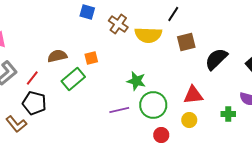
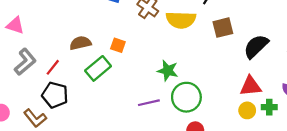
orange square: (91, 58) -> (118, 45), turned 32
red triangle: (193, 95) -> (250, 86), moved
yellow circle: (189, 120) -> (247, 110), moved

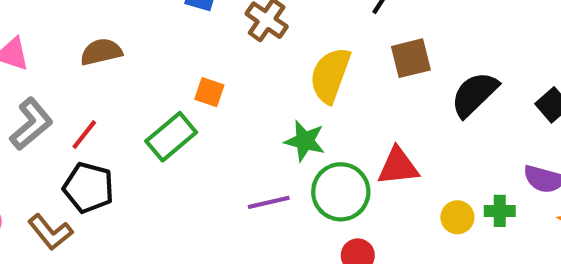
yellow semicircle: (181, 20) -> (330, 75), moved, turned 108
brown semicircle: (80, 43) -> (101, 52), moved
red triangle: (250, 86) -> (398, 166), moved

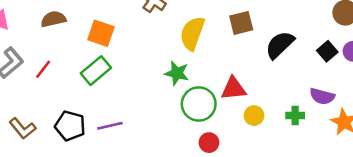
orange square: (209, 92) -> (101, 33), moved, size x1.5
black pentagon: (88, 188) -> (70, 126), moved
purple line: (269, 202) -> (110, 126), moved
yellow circle: (457, 217) -> (254, 116), moved

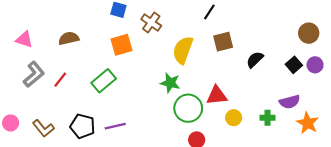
orange square: (101, 33) -> (122, 45), moved, turned -35
black semicircle: (280, 45) -> (255, 60), size x0.7
purple semicircle: (322, 96) -> (290, 102), turned -30

